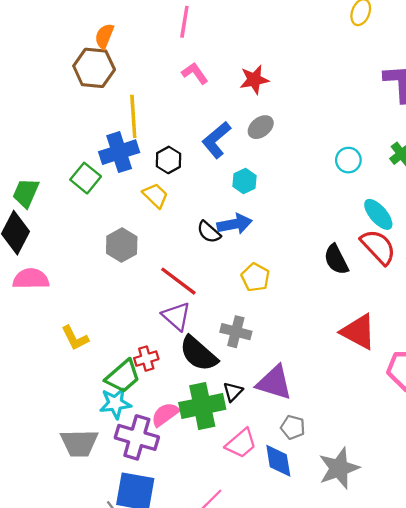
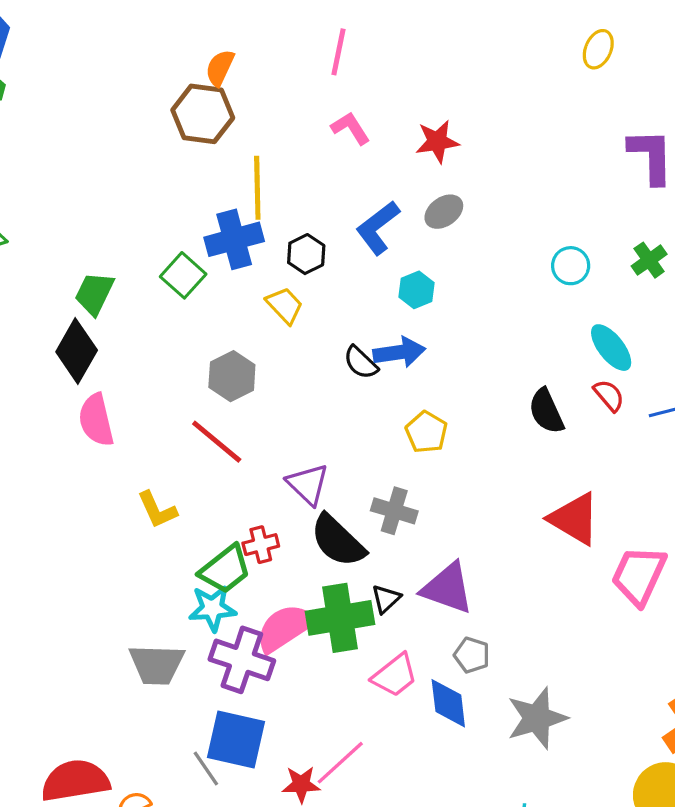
red semicircle: (378, 247) -> (609, 395), size x0.6
pink semicircle: (31, 279) -> (96, 420), turned -105
red line: (178, 281) -> (217, 442), moved
pink semicircle: (165, 414) -> (285, 628), size x1.4

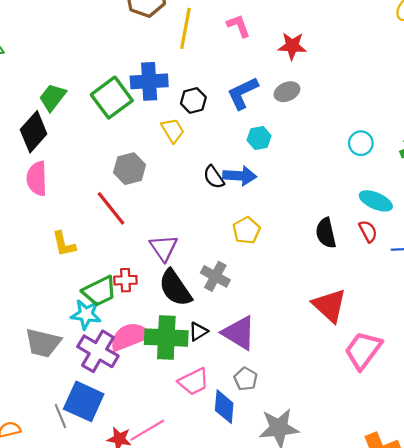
yellow line: (257, 188) -> (185, 28), moved
green square: (183, 275) -> (112, 98), size x1.4
cyan ellipse: (611, 348) -> (376, 201), turned -40

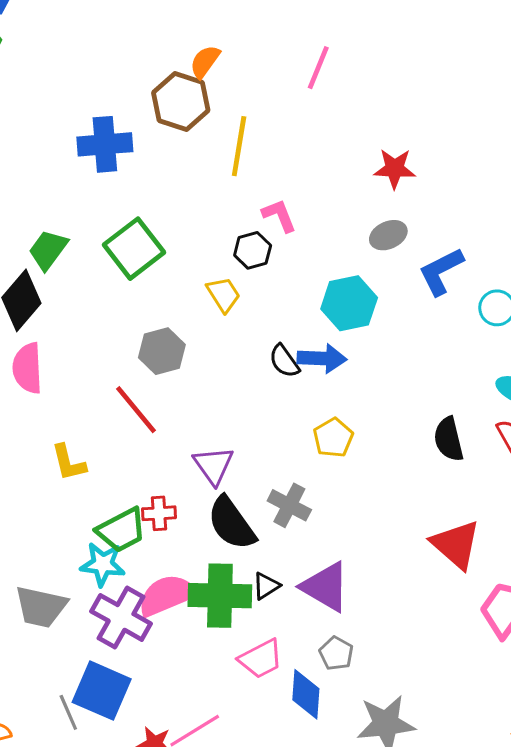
pink L-shape: (238, 26) -> (279, 215), moved
blue cross: (149, 81) -> (105, 144), moved
blue L-shape: (243, 93) -> (441, 271), moved
cyan hexagon: (259, 138) -> (349, 303), size x1.6

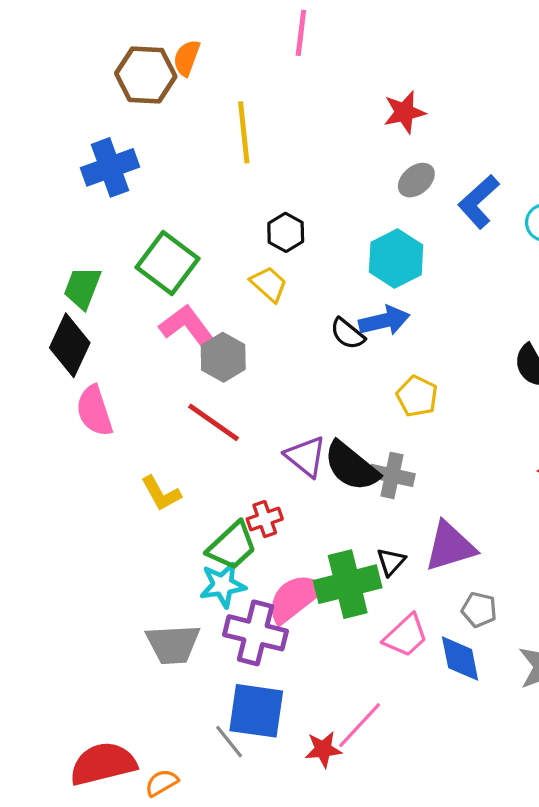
brown hexagon: (181, 102) -> (146, 75), moved
pink L-shape: (279, 215) -> (189, 328), moved, size x1.5
black semicircle: (231, 523) -> (351, 466), moved
purple triangle: (325, 587) -> (450, 547), turned -32

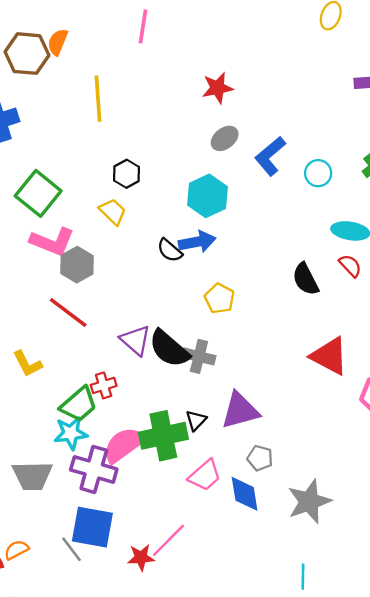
pink L-shape: (189, 328) -> (52, 242), turned 147
orange semicircle: (162, 783) -> (16, 550), moved

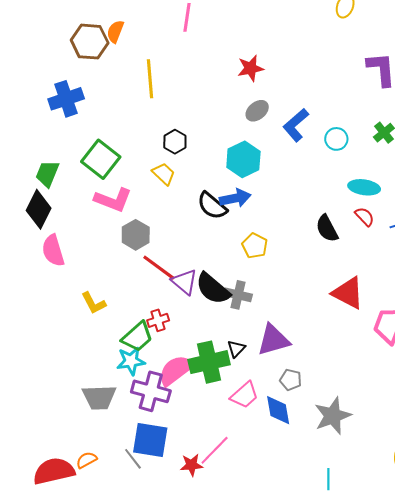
black semicircle: (170, 250) -> (212, 206), size x1.4
gray hexagon: (77, 265) -> (136, 235), moved
red line: (68, 313) -> (159, 268), moved

